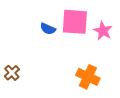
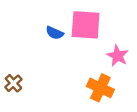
pink star: (103, 31) -> (118, 56), moved

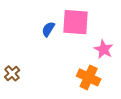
blue semicircle: (55, 33) -> (48, 29), turned 98

